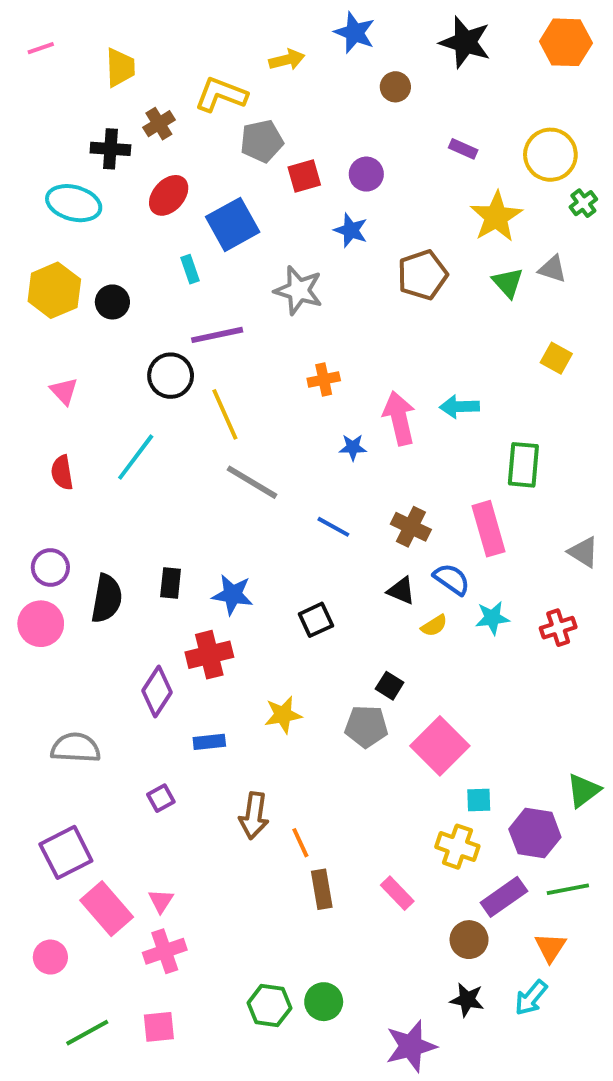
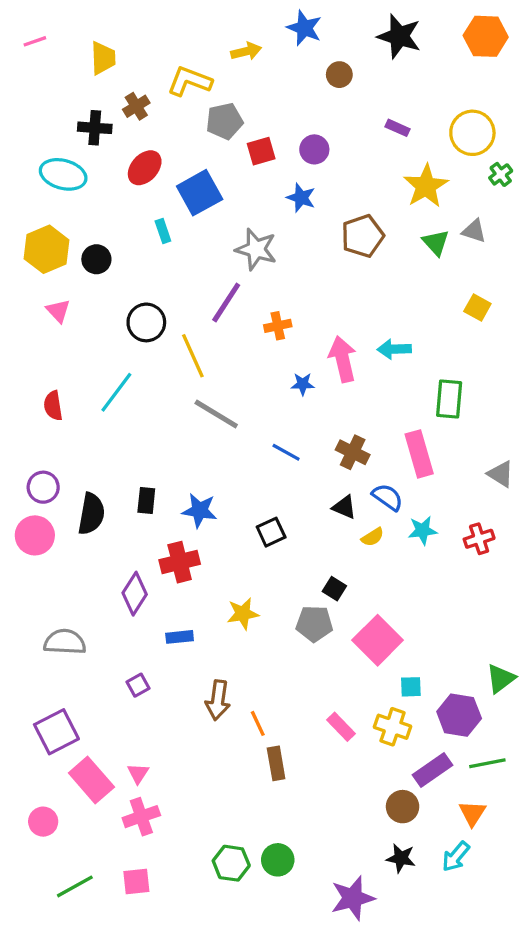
purple line: (217, 335) -> (226, 303), moved, turned -45
pink triangle: (64, 391) -> (58, 311), moved
pink rectangle: (397, 893) -> (341, 727), moved

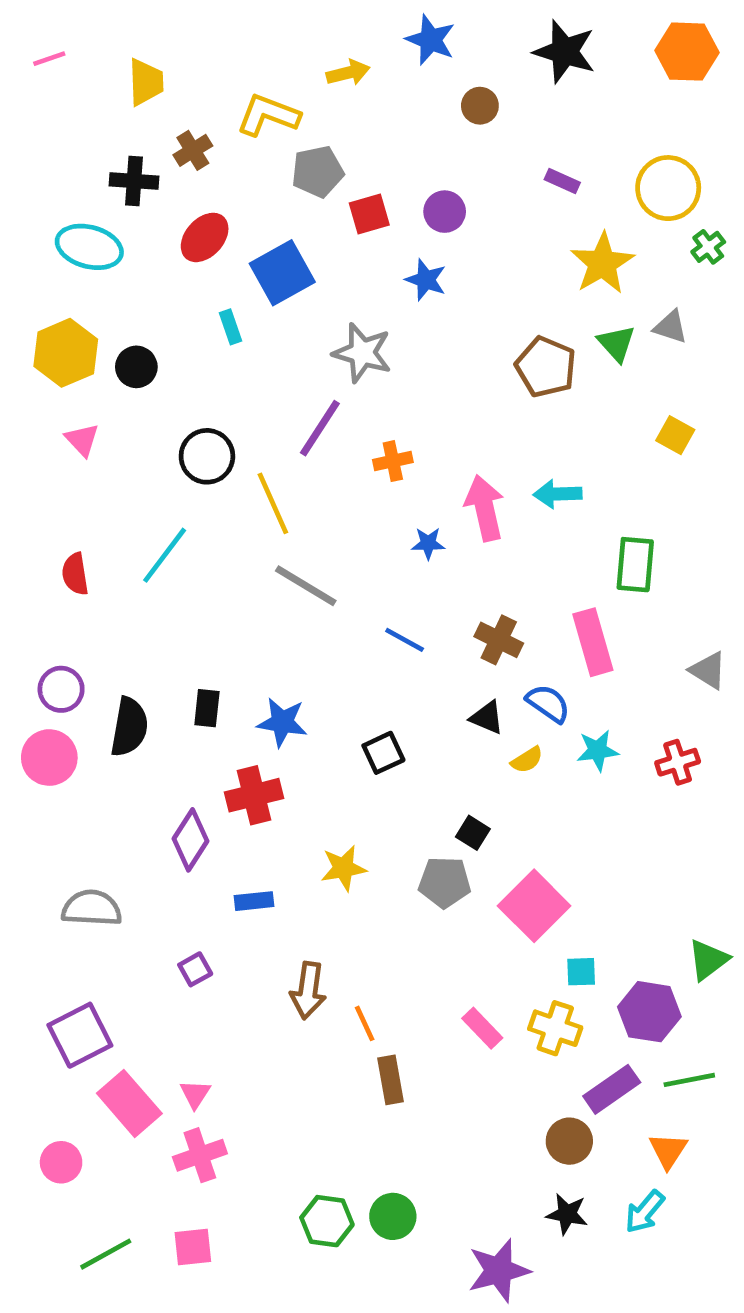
brown pentagon: (363, 236) -> (546, 367), moved, turned -30

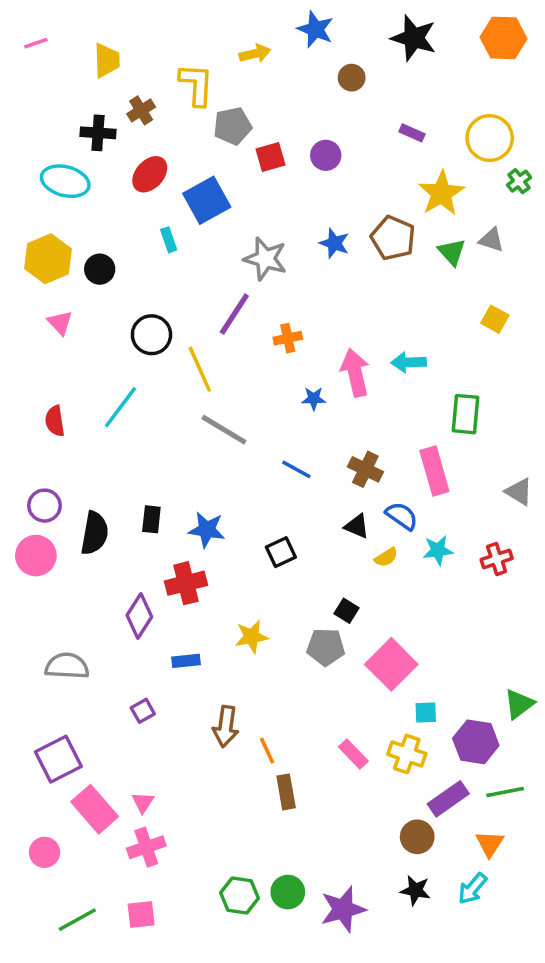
yellow L-shape: (268, 115) -> (196, 85), turned 72
blue star: (426, 280) -> (334, 243), moved
brown pentagon: (546, 367) -> (393, 238), moved
purple star: (499, 1271) -> (343, 909), moved

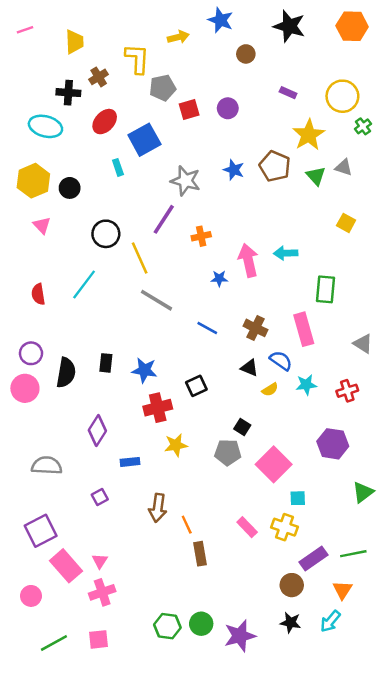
red cross: (186, 583) -> (158, 408), moved
purple hexagon: (476, 742) -> (333, 444), moved

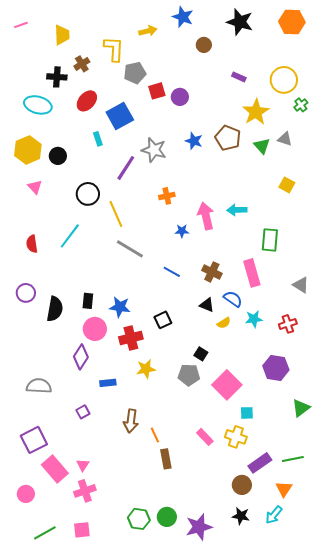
purple circle: (228, 108) -> (180, 97), moved
purple line: (164, 219) -> (126, 168), moved
pink circle: (25, 388) -> (95, 329), moved

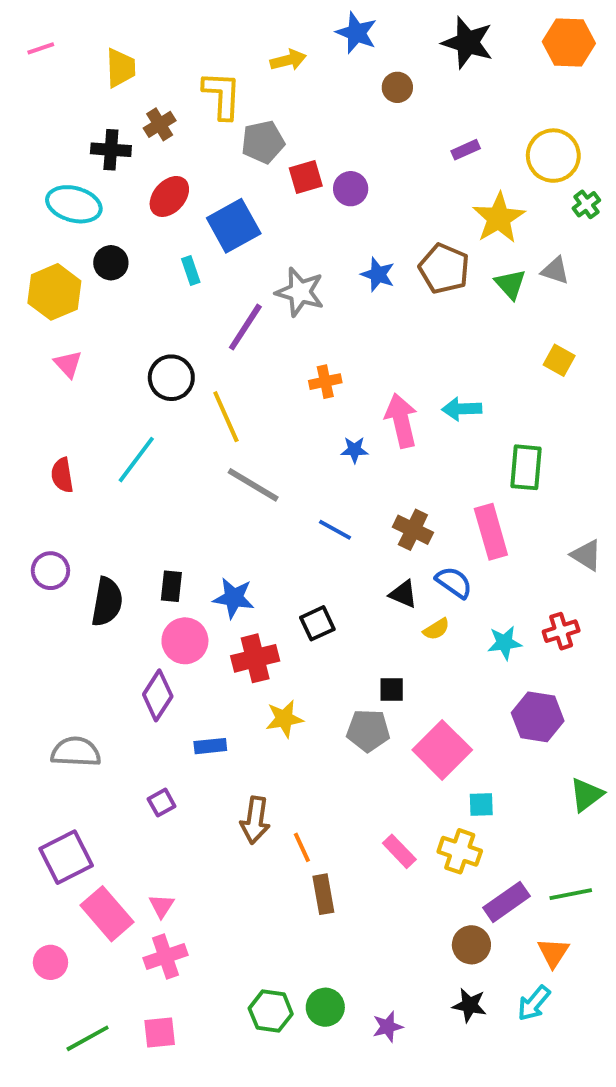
purple rectangle: (239, 77) -> (466, 150), turned -48
black circle: (58, 156) -> (111, 263), moved
cyan star: (254, 319) -> (505, 643), moved
black square: (201, 354) -> (392, 690), turned -32
purple star: (199, 527) -> (388, 1027), size x0.6

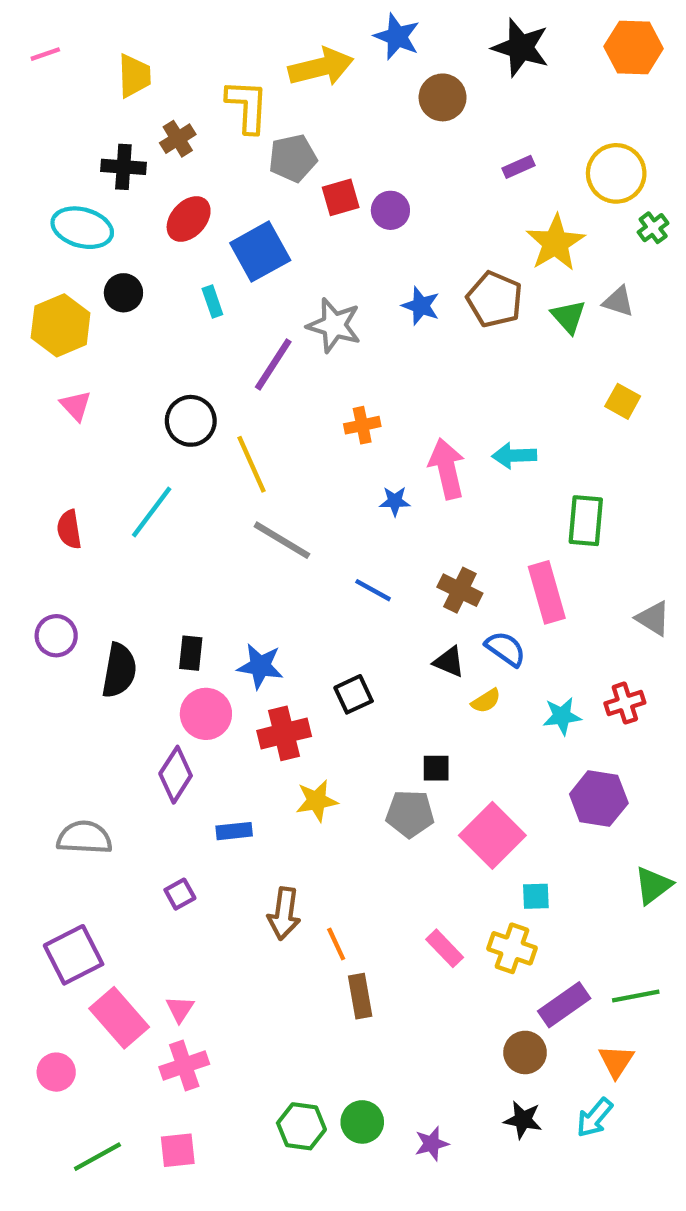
yellow arrow: (288, 60) -> (321, 67), size x1.6
brown circle: (397, 87) -> (443, 97), size x1.4

